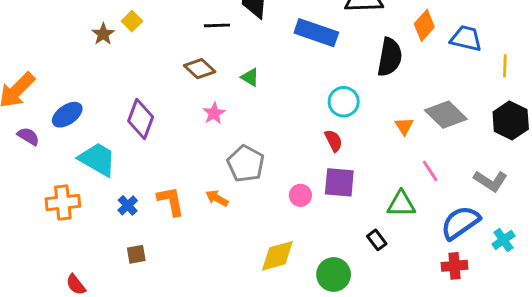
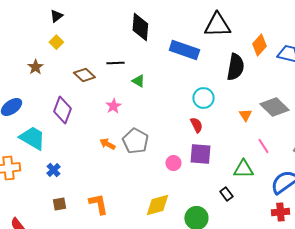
black line: (217, 25) -> (115, 63), moved
brown star: (103, 34) -> (35, 67), moved
brown diamond: (200, 69) -> (84, 75), moved
orange arrow: (217, 198) -> (107, 144), moved
orange L-shape: (171, 201) -> (98, 204), moved

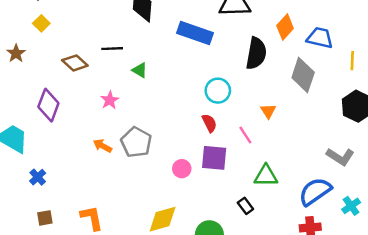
gray diamond: (274, 107) -> (303, 75), moved, turned 64
pink line: (263, 146) -> (245, 135), moved

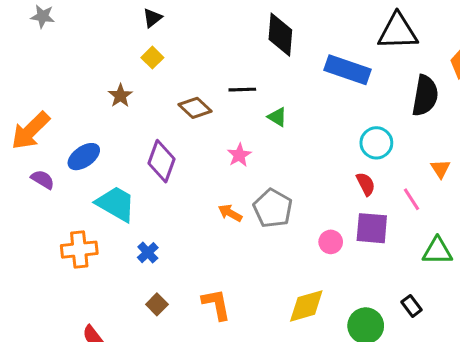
black rectangle: (245, 206) -> (411, 306), moved
brown square: (45, 218) -> (157, 304), turned -35

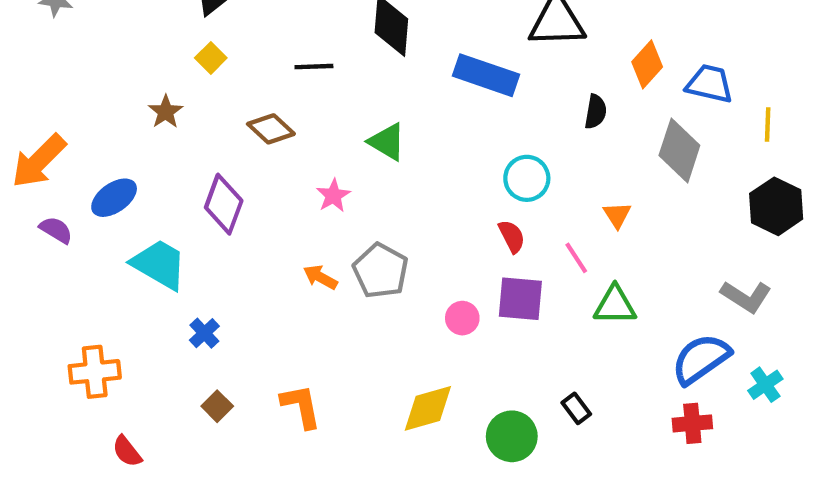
black line: (242, 90) -> (314, 67), moved
black semicircle: (425, 96) -> (596, 112), size x0.6
green triangle: (277, 117) -> (387, 142), size x1.4
orange cross: (79, 250) -> (95, 372), moved
green triangle: (437, 251) -> (615, 305), moved

